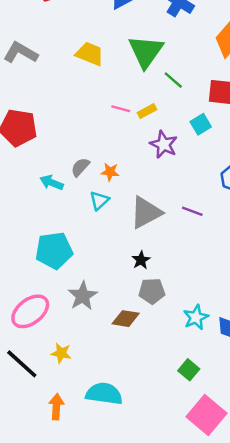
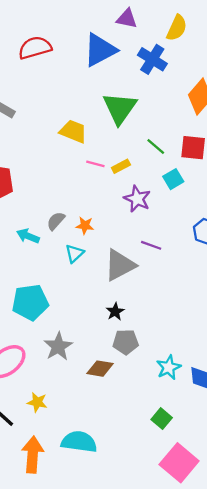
yellow trapezoid: (90, 54) -> (73, 131), moved
green line: (173, 80) -> (156, 146), moved
purple line: (192, 211) -> (151, 245), moved
orange arrow: (56, 407) -> (33, 455), size x1.4

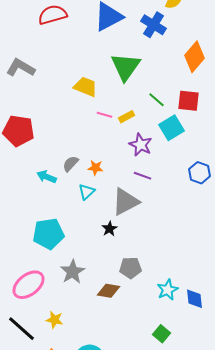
cyan square: (173, 179) -> (172, 128), size x1.4
purple line: (151, 245) -> (142, 176), moved
black star: (115, 312) -> (110, 229), moved

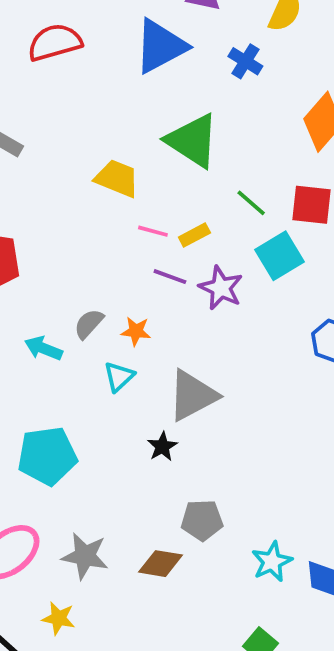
blue cross: (154, 25) -> (245, 61), size x0.7
green triangle: (126, 67) -> (193, 141), turned -32
purple line: (142, 176) -> (170, 277), moved
gray star: (72, 272) -> (85, 556), moved, turned -30

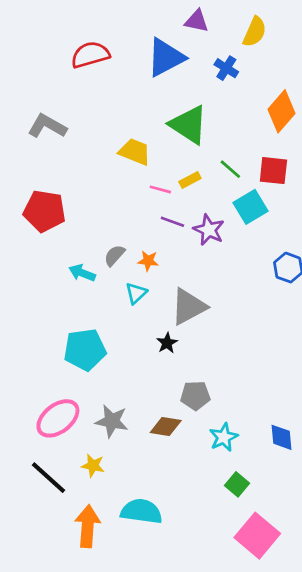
yellow rectangle: (194, 235) -> (190, 180), moved
cyan star: (272, 562) -> (224, 437), moved

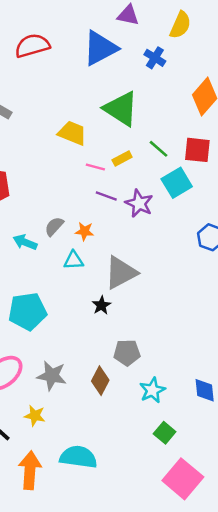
cyan triangle: (136, 293) -> (74, 260), turned 40
brown diamond: (166, 426) -> (100, 381), turned -72

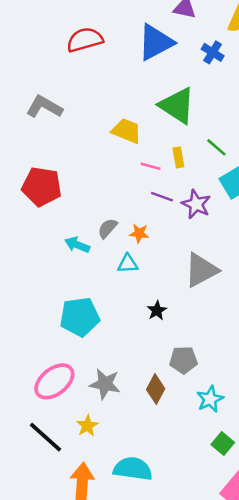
yellow rectangle: (122, 158) -> (178, 157), turned -72
gray triangle: (121, 273) -> (201, 270), moved
yellow star: (35, 416) -> (87, 426), turned 30

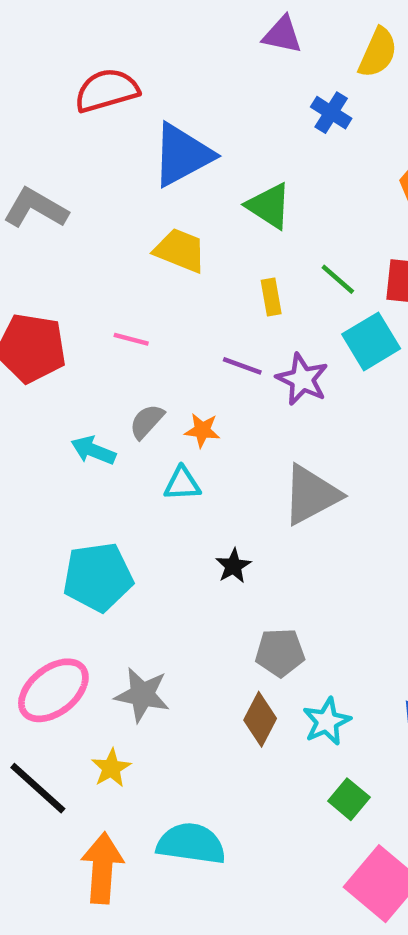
blue triangle: (156, 42) -> (182, 155), moved
green triangle: (177, 106) -> (269, 206), size x0.7
pink line: (151, 166) -> (131, 339), moved
brown diamond: (156, 389) -> (260, 719), moved

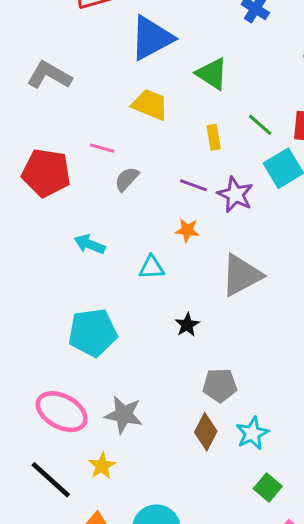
pink line: (131, 339) -> (102, 148), moved
gray semicircle: (147, 421) -> (127, 179), moved
orange star: (202, 430) -> (187, 230), moved
pink ellipse: (53, 690) -> (62, 412), turned 66

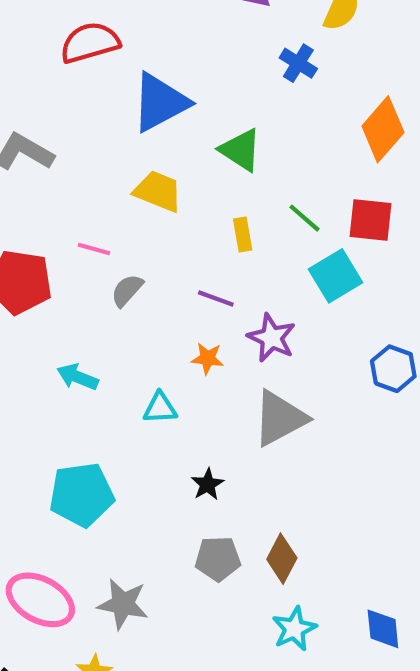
purple star: (235, 195) -> (272, 338), moved
gray pentagon: (220, 385) -> (218, 559), moved
brown diamond: (206, 432) -> (282, 559), moved

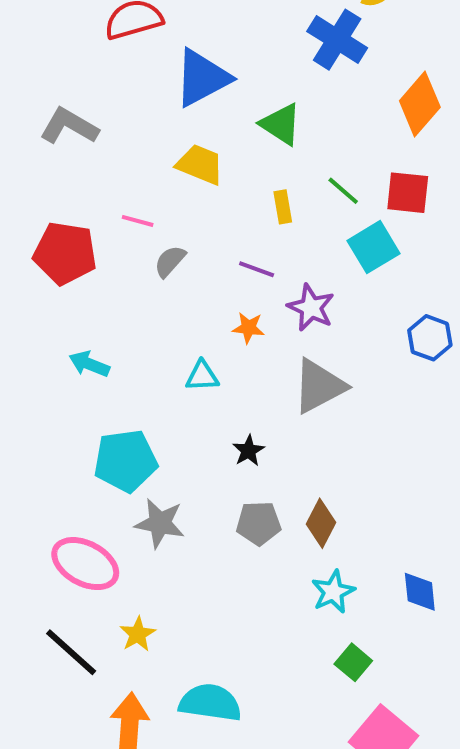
blue cross: (298, 63) -> (337, 40), size x1.6
cyan arrow: (77, 377) -> (89, 364), moved
gray star: (123, 604) -> (160, 523), moved

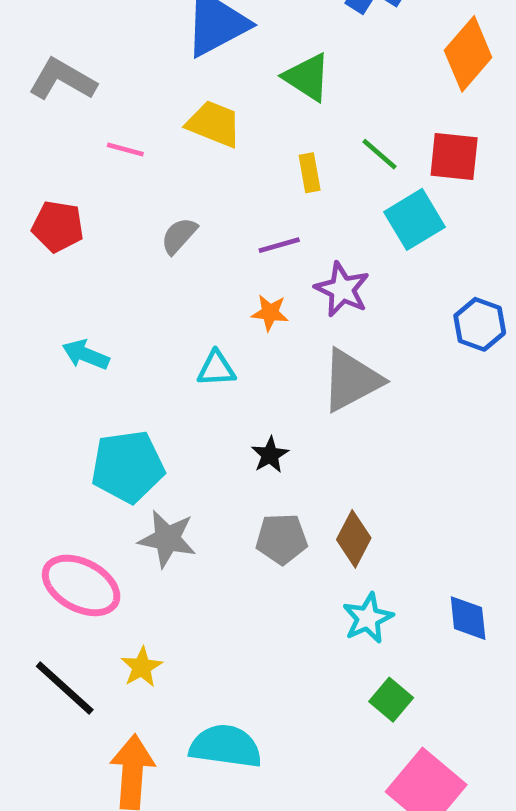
pink line: (138, 221) -> (125, 149), moved
red pentagon: (65, 253) -> (58, 226), size x0.7
purple line: (257, 269) -> (279, 245), turned -36

